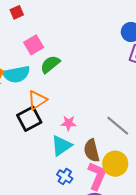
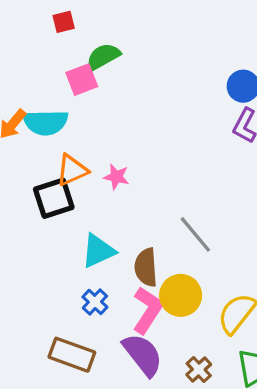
green semicircle: (50, 64) -> (103, 56), moved
pink star: (69, 123) -> (116, 177), moved

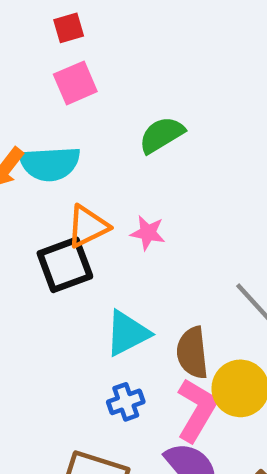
green semicircle: (103, 56) -> (162, 135), moved
pink square: (82, 80) -> (75, 83), moved
blue cross: (95, 302) -> (126, 402), turned 30

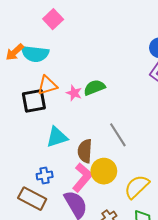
pink square: (75, 83) -> (53, 19), turned -30
green semicircle: (162, 135) -> (94, 87), moved
blue cross: (126, 402) -> (45, 176), moved

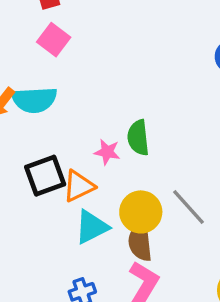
orange triangle: (47, 85) -> (79, 186), moved
green semicircle: (94, 87) -> (138, 138), turned -65
yellow circle: (104, 171) -> (141, 212), moved

